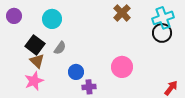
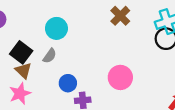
cyan circle: (52, 19) -> (56, 28), moved

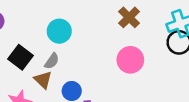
brown triangle: (23, 71) -> (43, 80), moved
pink circle: (120, 77) -> (130, 60), moved

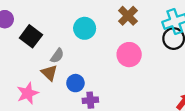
cyan circle: (59, 31) -> (85, 28), moved
black square: (21, 57) -> (31, 36), moved

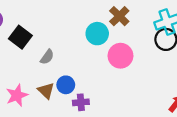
cyan circle: (85, 28) -> (97, 34), moved
brown triangle: (49, 73) -> (46, 91), moved

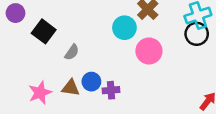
brown triangle: (46, 91) -> (71, 88), turned -36
purple cross: (81, 102) -> (111, 90), moved

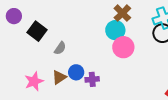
cyan circle: (124, 28) -> (115, 30), moved
brown triangle: (71, 88) -> (59, 77), turned -42

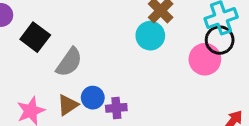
pink circle: (123, 47) -> (205, 59), moved
gray semicircle: (60, 48) -> (69, 62), size x1.5

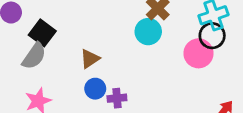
gray semicircle: (69, 62) -> (34, 56), moved
brown triangle: (68, 105) -> (90, 59), moved

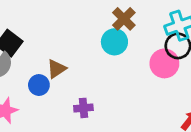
blue circle: (95, 89) -> (39, 85), moved

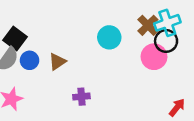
brown cross: (124, 19) -> (148, 25), moved
blue circle: (39, 85) -> (30, 60), moved

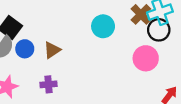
pink circle: (154, 57) -> (146, 58), moved
purple cross: (81, 97) -> (48, 84), moved

